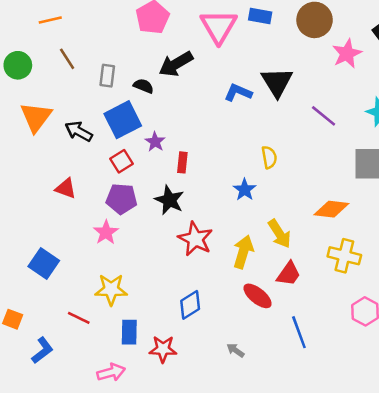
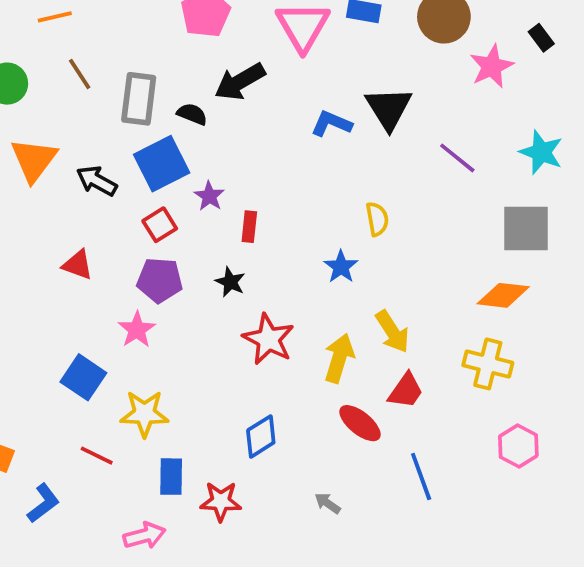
gray rectangle: (107, 76) -> (139, 99), size x1.5
black star: (169, 200) -> (230, 282), size x0.7
orange diamond: (331, 209) -> (503, 295), moved
blue square: (44, 264) -> (83, 377), moved

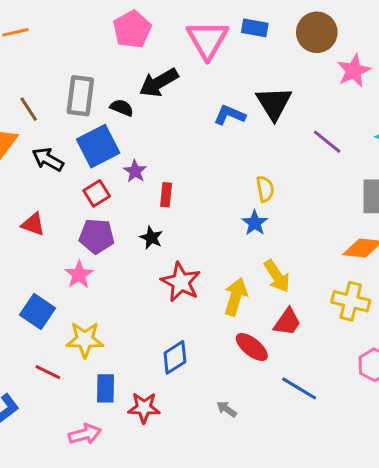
brown line: (80, 74) -> (29, 109), moved
blue star: (341, 267) -> (255, 223), moved
blue line: (421, 477) -> (299, 388), turned -39

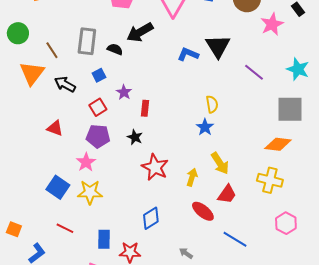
blue square: (98, 146) -> (99, 75), size x0.5
yellow arrow: (236, 297) -> (192, 177), size x0.7
yellow star: (85, 340) -> (90, 192), moved

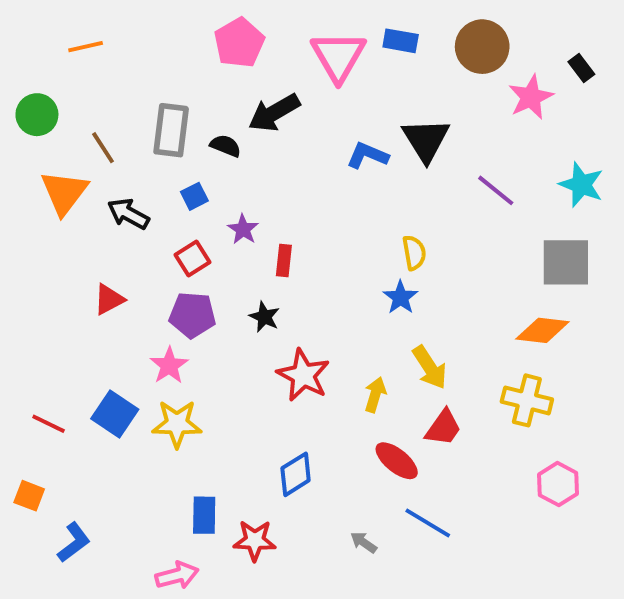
red triangle: (55, 128) -> (109, 299), turned -48
red line: (65, 228) -> (49, 424), moved
blue line: (235, 239) -> (428, 523), moved

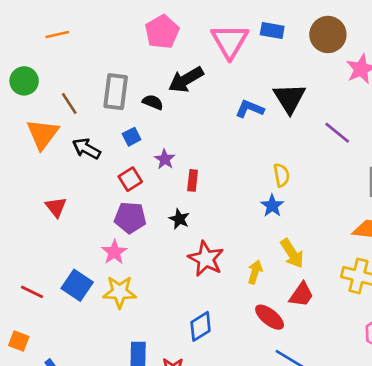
red triangle: (109, 299) -> (56, 207), moved, turned -40

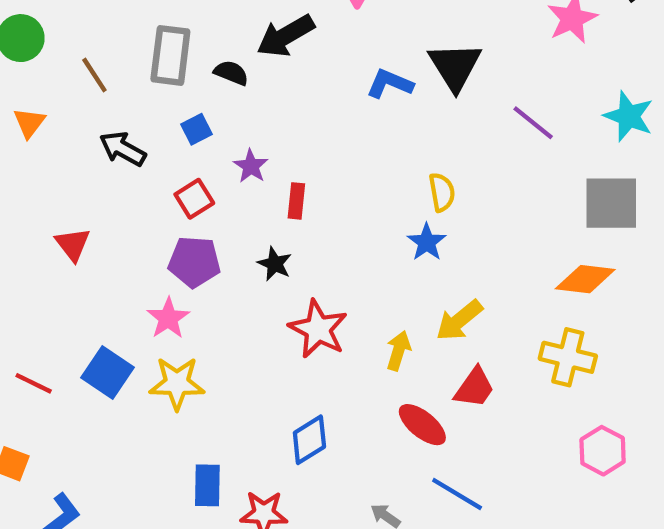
orange triangle: (43, 134) -> (29, 123), moved, size x0.6
yellow arrow: (292, 253) -> (459, 320), turned 84

